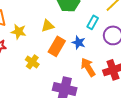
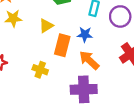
yellow star: (19, 32) -> (13, 18), moved
orange arrow: (88, 67) -> (89, 60), moved

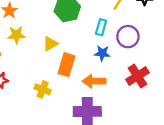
blue star: (85, 35) -> (102, 53), moved
orange arrow: (89, 60) -> (94, 81), turned -45

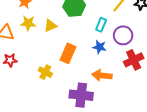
yellow triangle: (50, 44) -> (50, 26), moved
red cross: (137, 76) -> (134, 60), moved
orange arrow: (94, 81) -> (102, 75), moved

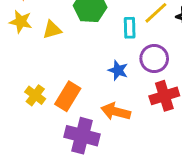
cyan rectangle: (101, 25) -> (130, 28), moved, turned -32
orange rectangle: (68, 53) -> (68, 96), moved

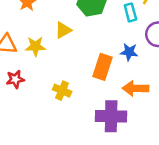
yellow star: (21, 22) -> (35, 46), moved
orange rectangle: (68, 96) -> (103, 67), moved

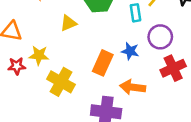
yellow star: (35, 46) -> (39, 55), moved
yellow cross: (62, 91) -> (61, 82), size x1.5

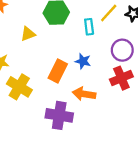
purple circle: (160, 37) -> (122, 50), moved

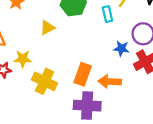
blue star: (83, 61) -> (121, 49), moved
orange rectangle: (58, 71) -> (83, 74), moved

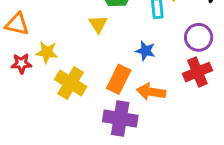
yellow triangle: (47, 28) -> (98, 24), moved, turned -42
blue star: (121, 49) -> (145, 51), moved

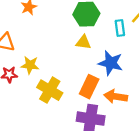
yellow triangle: (98, 24) -> (83, 42), moved, turned -49
blue star: (145, 51) -> (111, 63), size x1.5

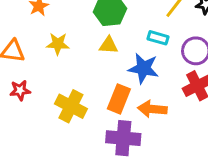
cyan rectangle: (120, 28) -> (158, 38), moved, turned -63
yellow star: (30, 65) -> (58, 44), moved

